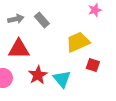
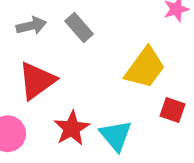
yellow trapezoid: (78, 42) -> (145, 68), turned 150
red triangle: (19, 49) -> (37, 81), turned -35

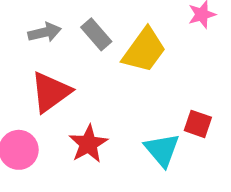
yellow trapezoid: (145, 68) -> (144, 50), moved
cyan triangle: (116, 136) -> (162, 150), moved

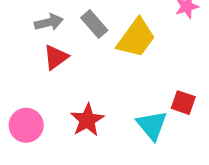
red triangle: (51, 92) -> (56, 57), moved, size x0.7

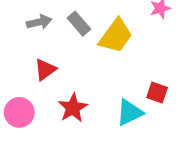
red triangle: (56, 57) -> (45, 70), moved
cyan triangle: (152, 125) -> (130, 112), turned 44

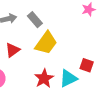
yellow trapezoid: (116, 36) -> (46, 43), moved
red star: (73, 108) -> (44, 78), moved

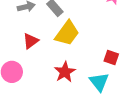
cyan triangle: (68, 78) -> (99, 82), moved, turned -42

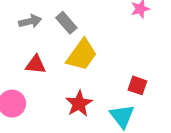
red triangle: (31, 41) -> (36, 65), turned 42

